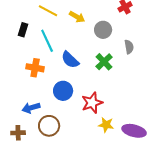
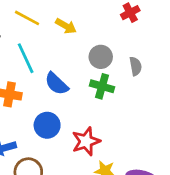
gray circle: (103, 30) -> (101, 57), moved
green cross: (104, 62) -> (102, 86), turned -30

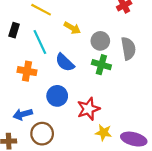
yellow arrow: (66, 26) -> (72, 28), moved
gray semicircle: (136, 66) -> (128, 48), size x1.5

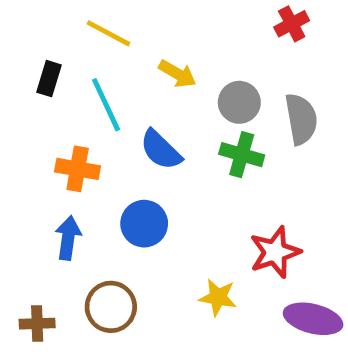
red star: (88, 109) -> (275, 252), moved
blue arrow: (23, 114) -> (68, 238), moved, turned 114
yellow star: (104, 133) -> (218, 297), moved

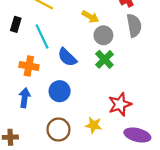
yellow arrow: (177, 74) -> (90, 17), moved
gray semicircle: (301, 119) -> (134, 25), moved
green cross: (242, 155) -> (104, 59), turned 30
brown circle: (111, 307) -> (58, 130), moved

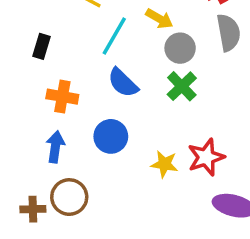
black rectangle: (16, 24) -> (42, 46), moved
cyan line: (42, 36) -> (114, 36), moved, turned 55
yellow star: (94, 125) -> (164, 164), moved
brown circle: (58, 130) -> (69, 197), moved

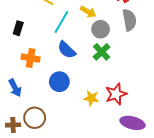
blue arrow: (55, 147) -> (15, 88), moved, turned 144

